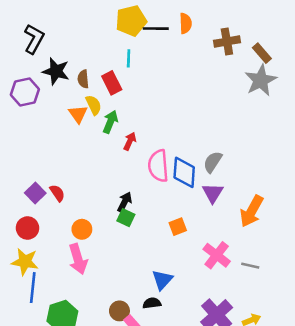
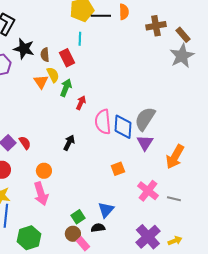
gray semicircle: (213, 162) -> (145, 119), size x1.4
black arrow: (125, 202) -> (69, 143), moved
green square: (126, 218) -> (78, 217), moved, turned 32

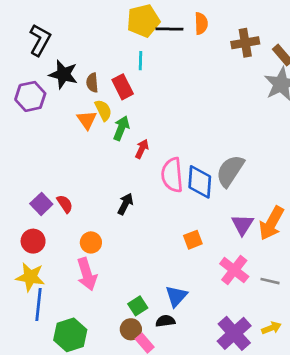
purple triangle: (145, 143) -> (242, 225), moved
yellow arrow: (175, 241) -> (271, 328), moved

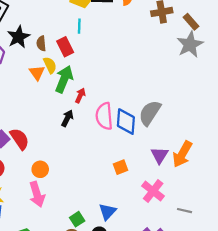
black star: (63, 74) -> (18, 37), turned 30
green arrow: (121, 128) -> (64, 79), size x1.4
red semicircle: (65, 204) -> (20, 139), size x1.5
black arrow: (125, 204) -> (67, 118), moved
gray line: (270, 281) -> (185, 211), moved

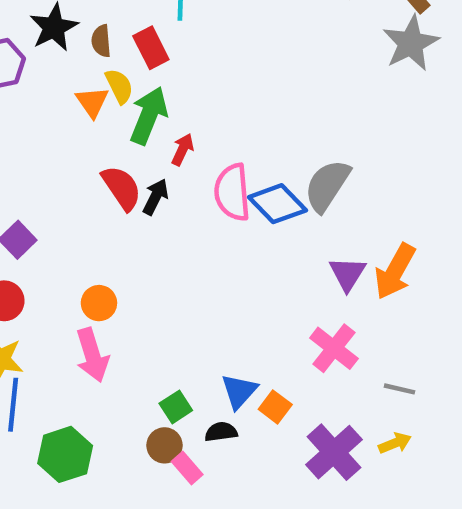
blue diamond: (126, 122) -> (277, 204), turned -48
red semicircle: (20, 139) -> (122, 188), moved
orange square: (120, 167) -> (275, 407), moved, turned -32

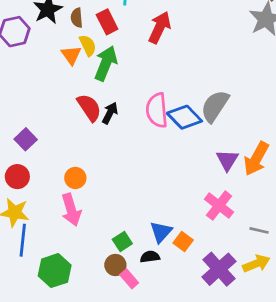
red arrow: (183, 149) -> (160, 27), moved, size x1.6
yellow arrow: (395, 443) -> (256, 264), size x1.4

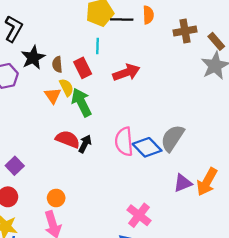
red arrow: (160, 27) -> (126, 72), turned 45
green arrow: (106, 63) -> (81, 102), turned -48
red semicircle: (89, 108) -> (68, 139), turned -35
purple triangle: (227, 160) -> (183, 183), turned 36
pink cross: (219, 206) -> (139, 215), moved

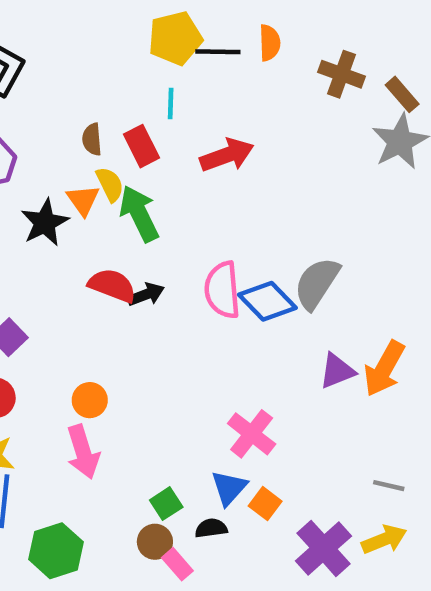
brown cross: (185, 31) -> (341, 74), turned 30
black star: (33, 58) -> (45, 223), moved
black arrow: (85, 144) -> (146, 294), turned 42

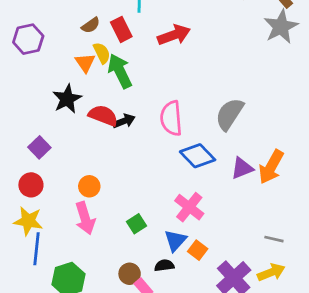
brown semicircle: (92, 139) -> (91, 25), turned -120
black star: (45, 223) -> (67, 99), moved
blue diamond: (267, 301) -> (198, 156), moved
green square: (166, 504) -> (136, 224), moved

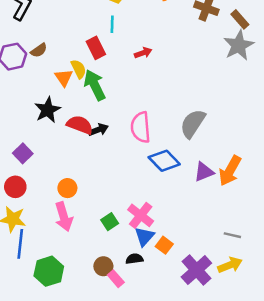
brown semicircle: (91, 25) -> (39, 50), moved
red arrow: (174, 35) -> (143, 53), size x0.6
pink cross: (189, 207) -> (141, 215), moved

